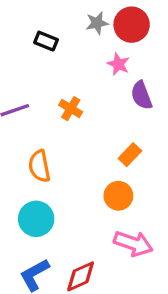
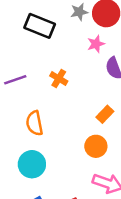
black rectangle: (46, 41) -> (40, 26), size x1.6
pink star: (118, 64) -> (96, 44), turned 30

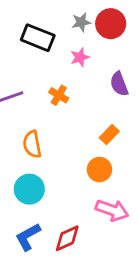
pink star: (96, 44) -> (80, 57), moved

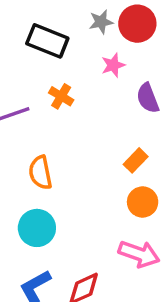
pink star: (80, 57) -> (113, 65), moved
orange cross: (59, 95) -> (61, 96), moved
orange circle: (99, 170) -> (143, 202), moved

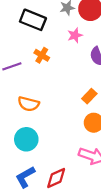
orange semicircle: (40, 173) -> (28, 104), turned -65

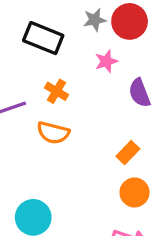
orange semicircle: (28, 104) -> (53, 133), moved

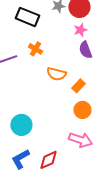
pink star: (106, 61) -> (80, 30), moved
orange semicircle: (53, 133) -> (56, 74), moved

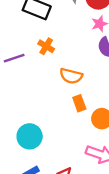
orange rectangle: (78, 86) -> (79, 103), moved, turned -64

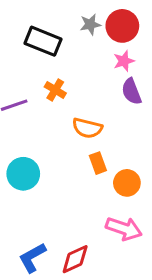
cyan circle: (30, 136) -> (23, 174), moved

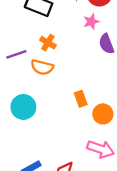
pink star: (124, 61) -> (91, 22), moved
orange semicircle: (87, 128) -> (42, 67), moved

